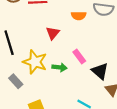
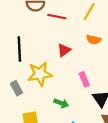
yellow star: (35, 62) -> (40, 74), turned 30
green arrow: (60, 67) -> (61, 103), moved

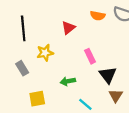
yellow star: (40, 74) -> (45, 53), size x0.7
green arrow: (61, 103) -> (68, 81), turned 152

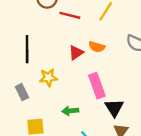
orange semicircle: (98, 16) -> (97, 47), moved
pink rectangle: (90, 56) -> (97, 86), size x1.5

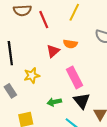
red line: (70, 15) -> (44, 20), turned 60
black triangle: (114, 108) -> (82, 101), moved

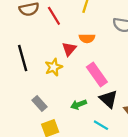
yellow star: (32, 76) -> (54, 67), moved
gray rectangle: (10, 91) -> (40, 103), moved

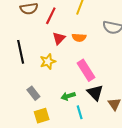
red line: (54, 16) -> (51, 16), turned 54
red triangle: (69, 49) -> (59, 38), moved
cyan line: (101, 125) -> (80, 112), moved, turned 40

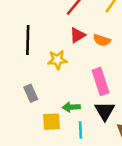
yellow square: (42, 116) -> (52, 122), moved

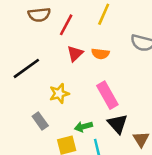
black line: (28, 40) -> (26, 68), turned 64
yellow star: (57, 60) -> (59, 94), moved

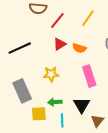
yellow star: (59, 94) -> (51, 74), moved
pink rectangle: (107, 95) -> (89, 76), moved
gray rectangle: (40, 121) -> (22, 91), size x1.6

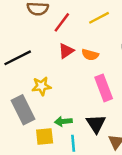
yellow line: (88, 18) -> (99, 18), turned 30
yellow star: (51, 74) -> (41, 86), moved

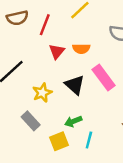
gray rectangle: (23, 110) -> (31, 121), size x0.7
black triangle: (96, 124) -> (75, 85), moved
cyan line: (73, 143) -> (89, 140), turned 35

